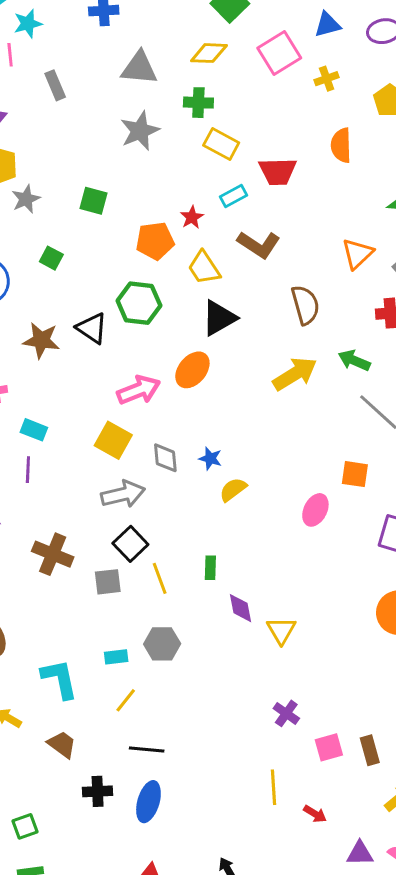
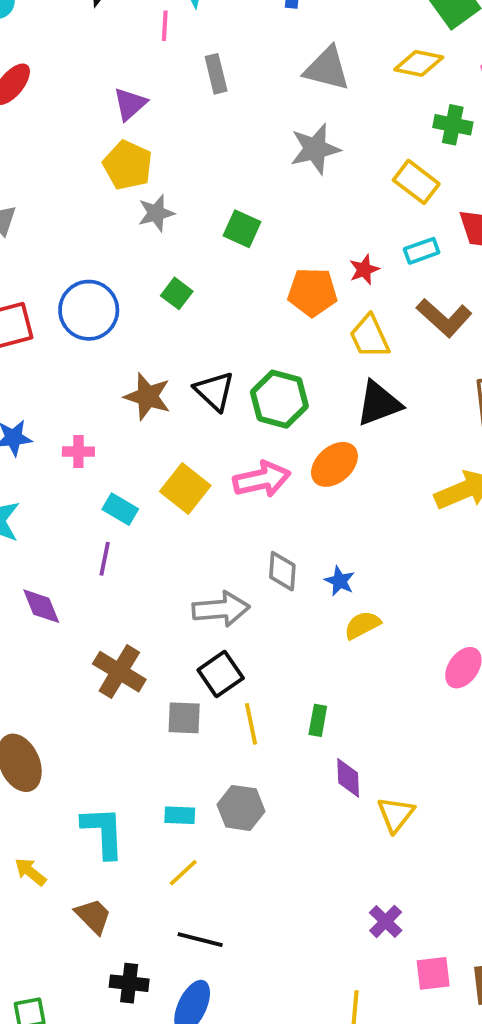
green cross: (198, 103) -> (453, 125), moved
green hexagon: (139, 303) -> (279, 399), moved
yellow square: (113, 440) -> (185, 488), moved

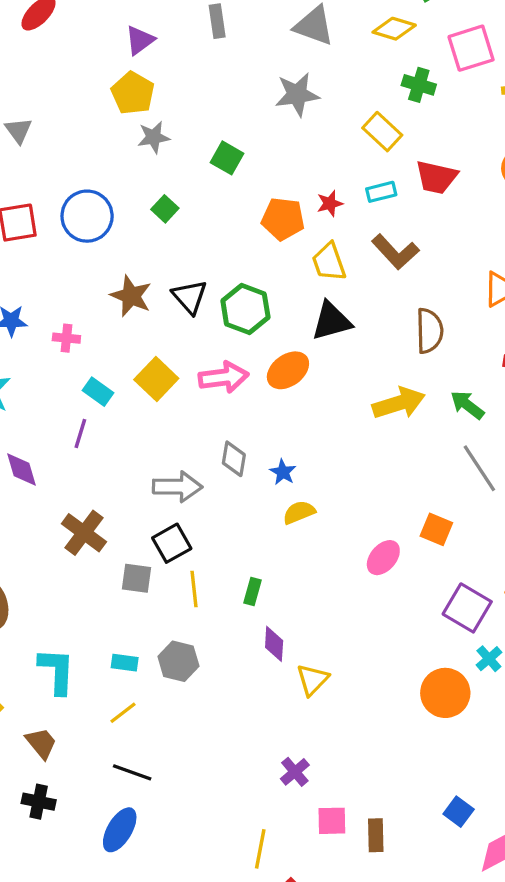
black cross: (129, 983) -> (39, 802), moved

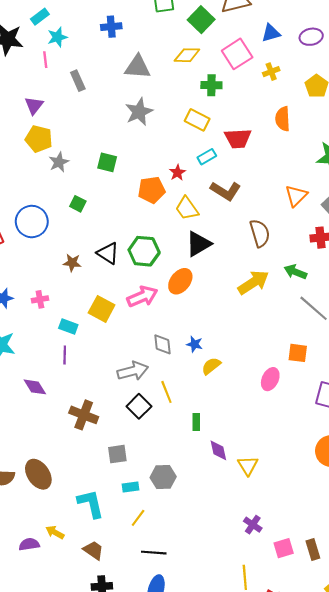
brown star: (131, 296) -> (72, 263), size x0.7
gray square: (136, 578) -> (117, 454), moved
yellow line: (194, 589) -> (166, 392), moved

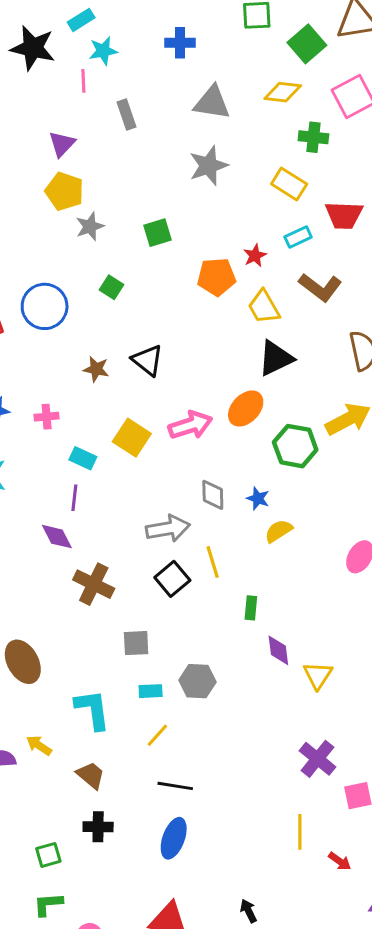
green square: (107, 162) -> (158, 233), turned -36
green hexagon: (144, 251) -> (295, 446), moved
purple diamond: (35, 387) -> (57, 537), moved
purple cross: (253, 525) -> (317, 759), size x1.4

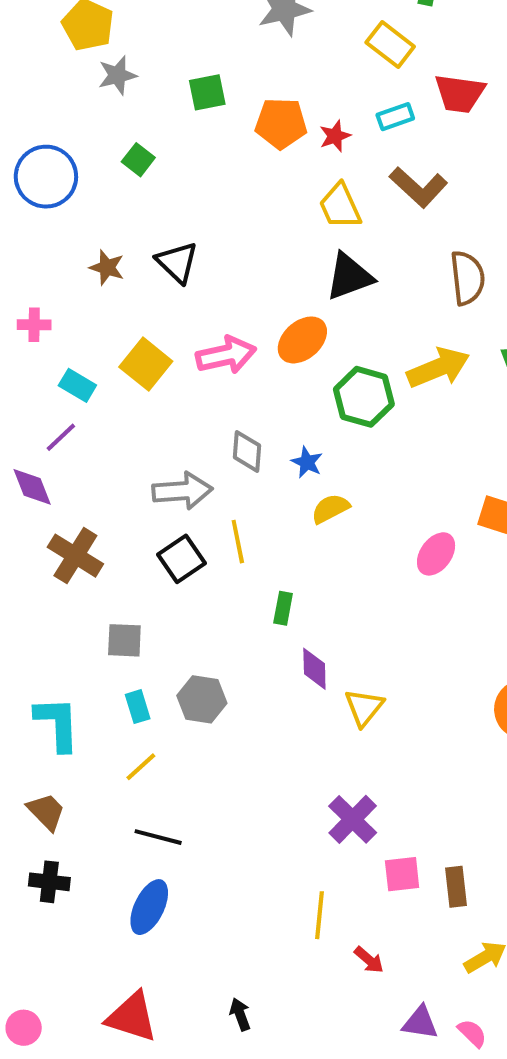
orange pentagon: (216, 277) -> (281, 123), moved
purple line: (74, 498) -> (61, 437), turned 35
cyan rectangle: (151, 691) -> (138, 707), turned 70

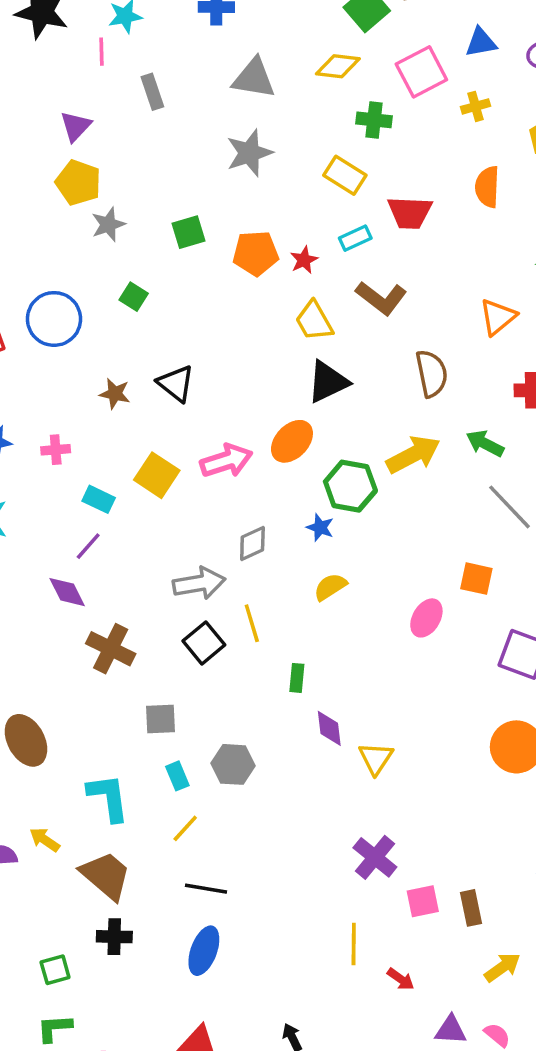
gray diamond: (247, 451) -> (252, 544), turned 66
blue star: (307, 462) -> (320, 527), moved
brown trapezoid: (46, 812) -> (106, 875), size x1.5

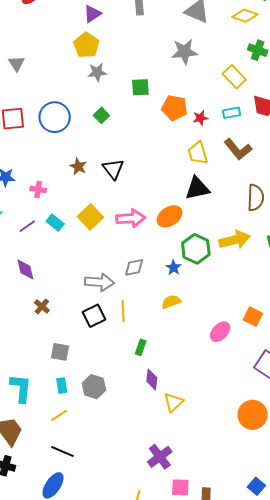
purple line: (88, 546) -> (27, 226), moved
brown cross: (111, 649) -> (42, 306), size x0.6

